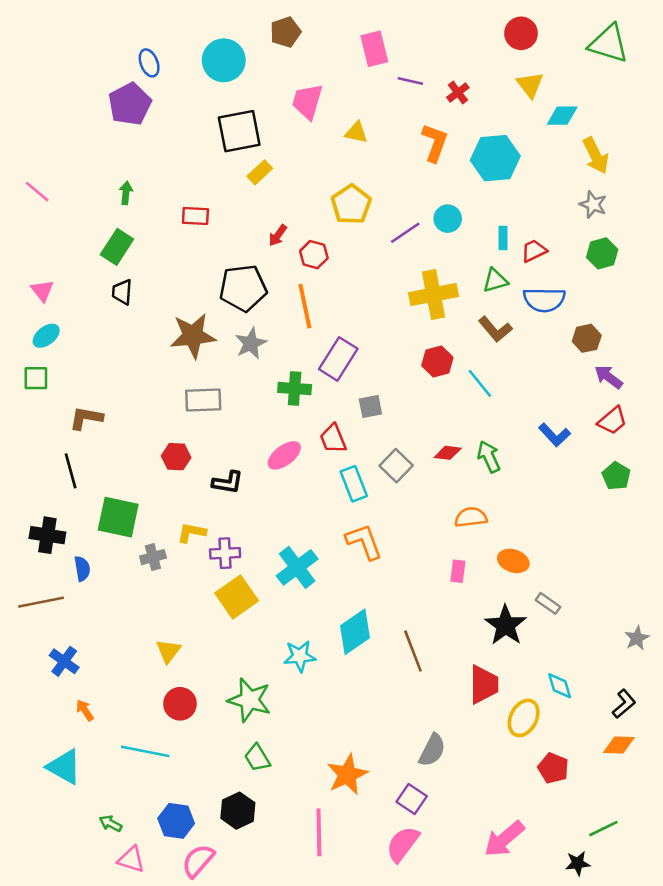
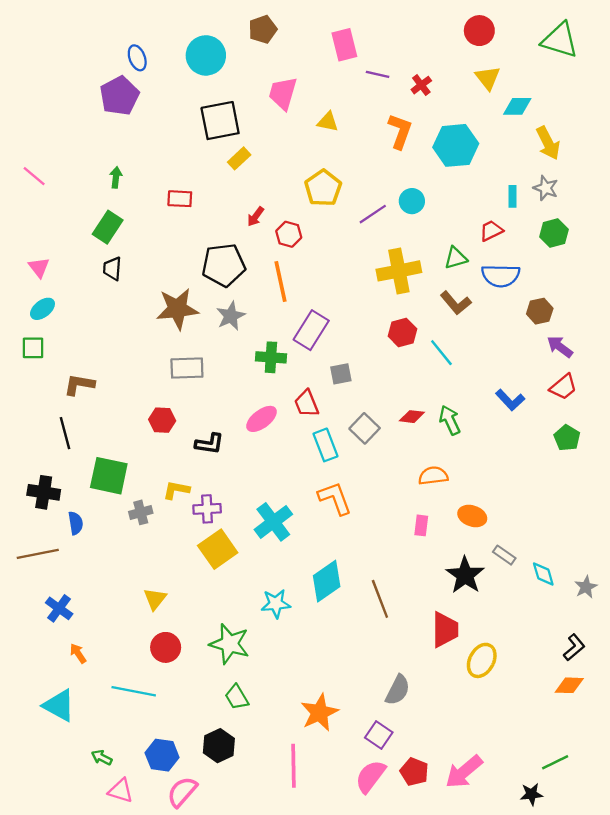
cyan rectangle: (503, 238) -> (513, 196), moved
cyan diamond: (560, 686) -> (543, 574), moved
red pentagon: (553, 768) -> (414, 772), moved

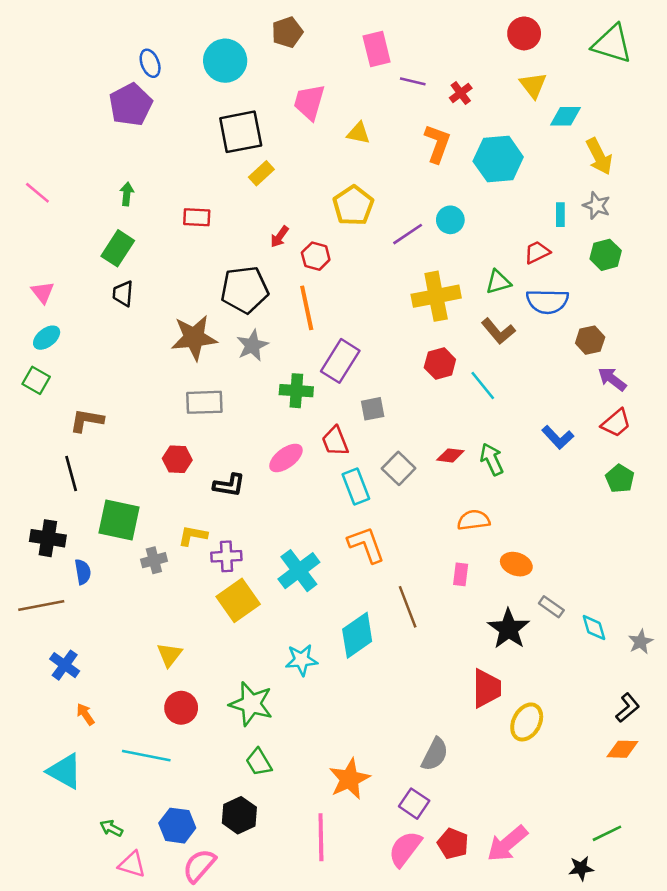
green square: (33, 348) -> (36, 380), turned 30
brown line: (380, 599) -> (408, 607), moved

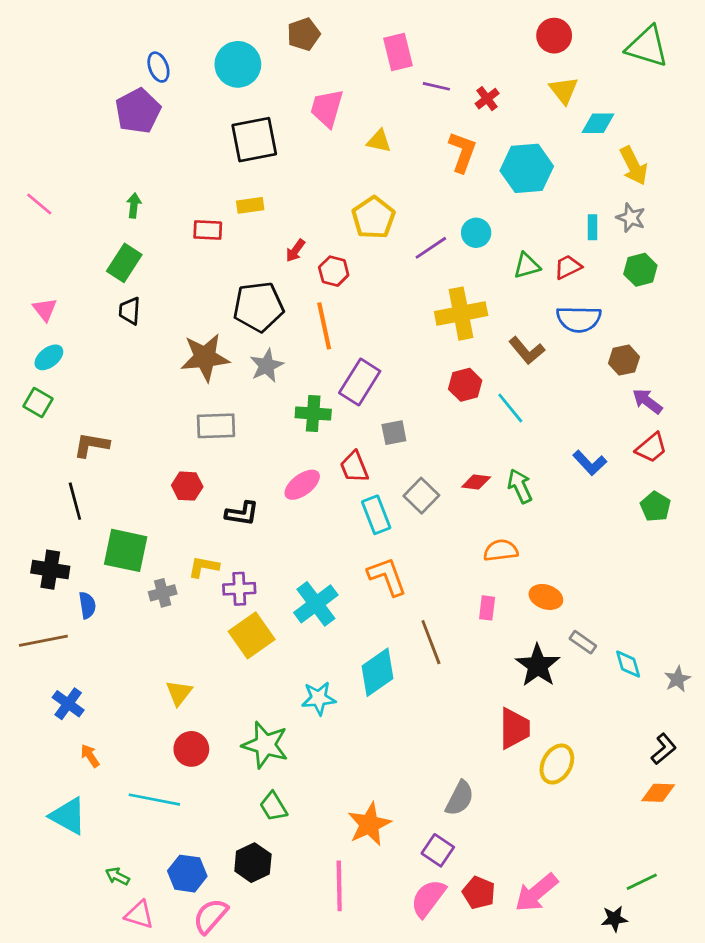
yellow rectangle: (261, 173) -> (250, 205), moved, turned 35
green triangle: (498, 282) -> (527, 266), moved

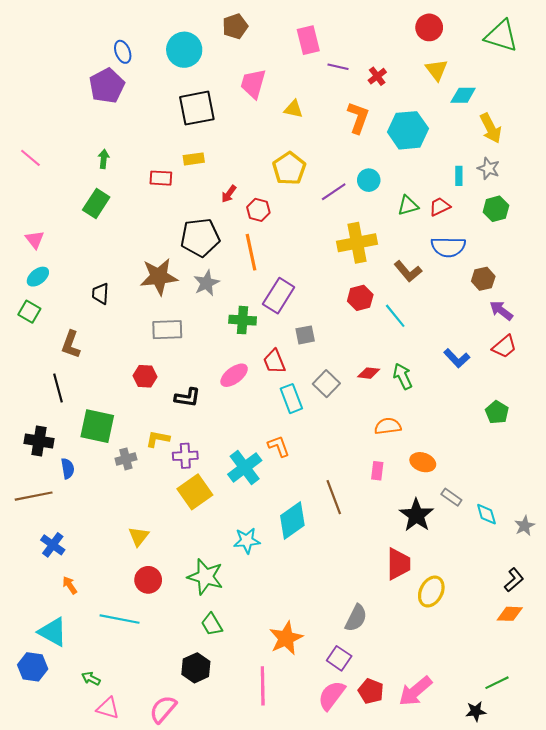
black trapezoid: (130, 311) -> (100, 294), moved
brown L-shape: (91, 445) -> (71, 344), turned -80
green pentagon: (655, 507) -> (497, 412), moved
orange L-shape: (387, 576) -> (279, 446), moved, size x0.7
blue hexagon: (187, 874) -> (33, 667), moved

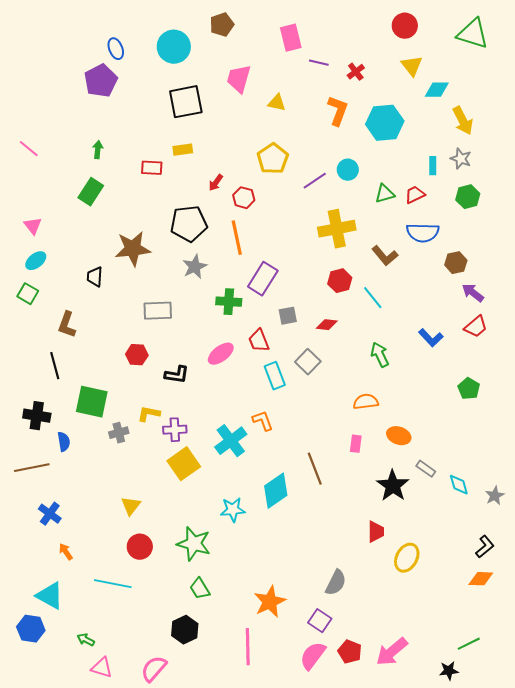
brown star: (159, 277) -> (133, 249), moved
red diamond: (369, 373) -> (327, 325), moved
red trapezoid: (398, 564) -> (376, 532), size x0.7

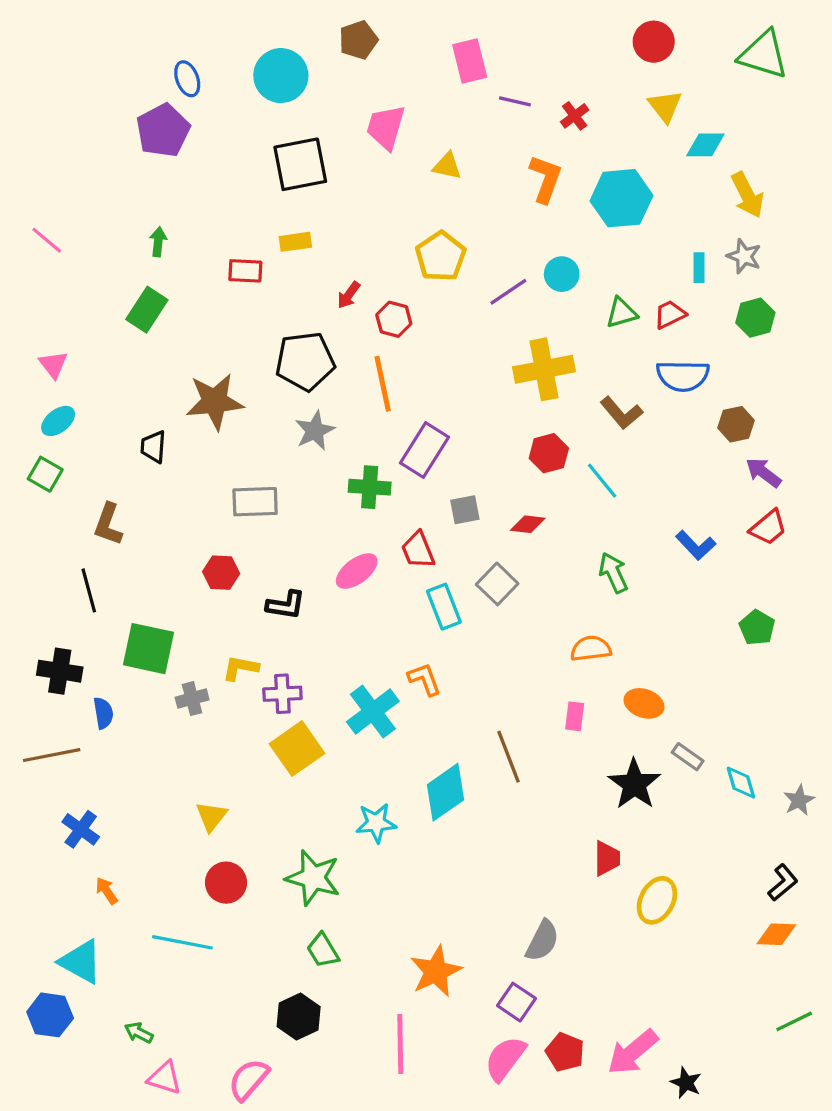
green line: (469, 644) -> (794, 1021), moved
black star: (449, 671) -> (686, 1083), moved, turned 30

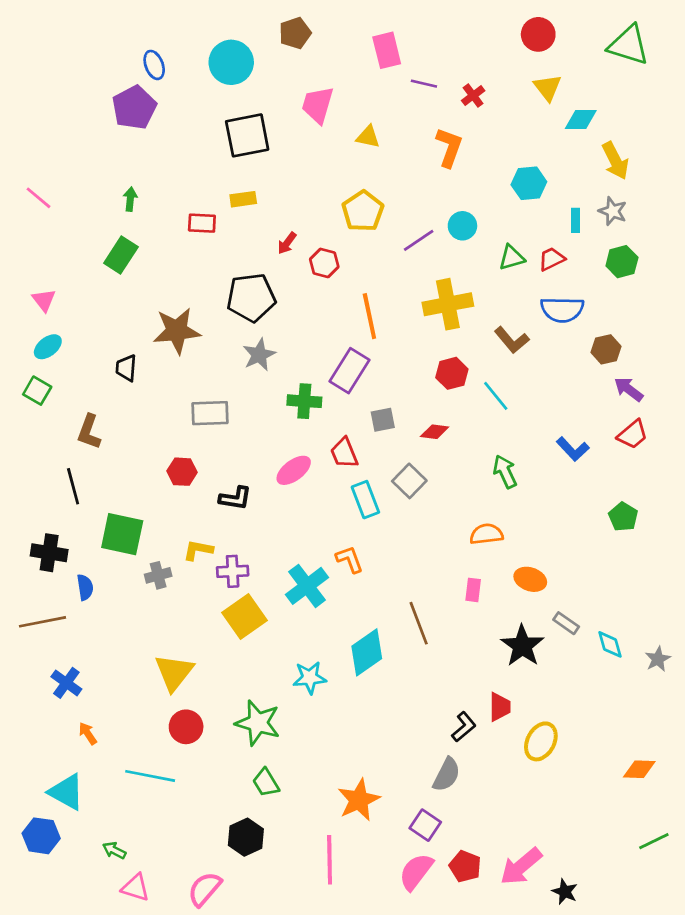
cyan hexagon: (621, 198) -> (529, 183), moved, size x0.7
orange line: (383, 384) -> (369, 316), moved
yellow triangle: (211, 816) -> (174, 672), size x1.5
black L-shape: (783, 883) -> (464, 727), moved

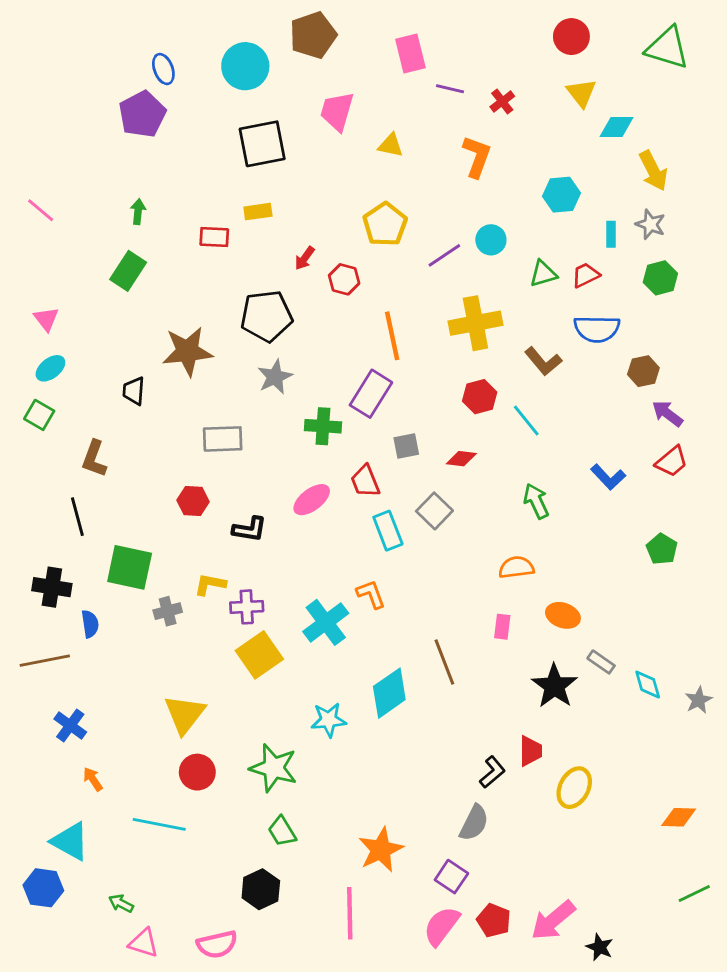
brown pentagon: (295, 33) -> (313, 35), size x1.4
pink semicircle: (205, 889) -> (217, 944), turned -144

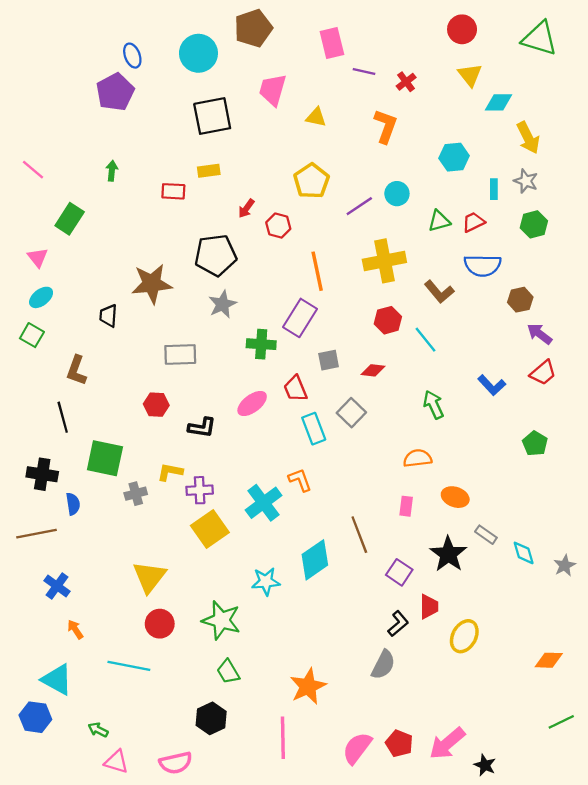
green rectangle: (128, 271) -> (70, 219), moved
purple square: (451, 877) -> (399, 572), moved

